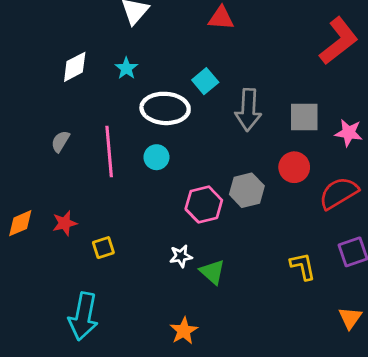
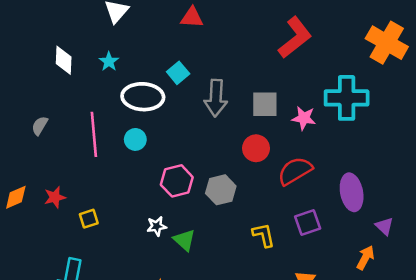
white diamond: (75, 67) -> (64, 60), turned -60
gray semicircle: (60, 141) -> (40, 126), moved
gray hexagon: (247, 190) -> (221, 190), moved

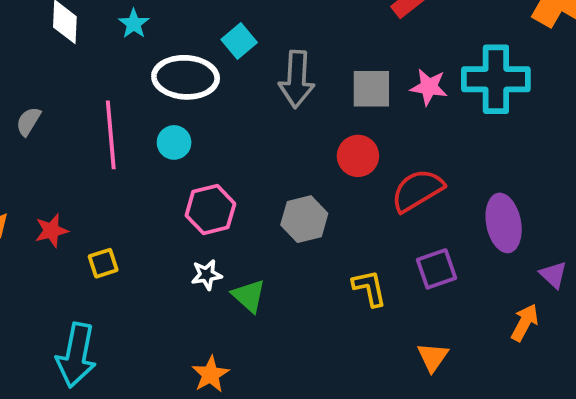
pink star: (304, 118) -> (429, 87), moved
pink hexagon: (177, 181) -> (210, 210), moved

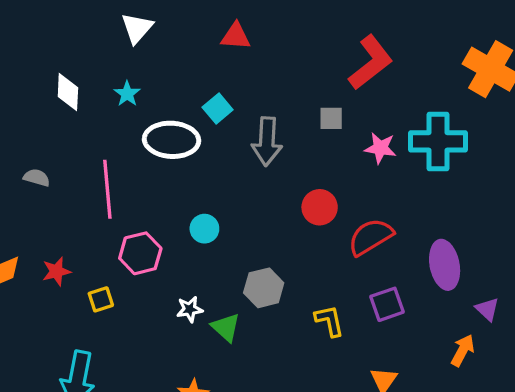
gray square: (371, 89) -> (331, 118), moved, size x0.7
gray semicircle: (28, 121) -> (37, 178), turned 75
cyan circle: (174, 142) -> (204, 229), moved
pink hexagon: (210, 210) -> (140, 253), moved
gray hexagon: (304, 219) -> (264, 288), moved

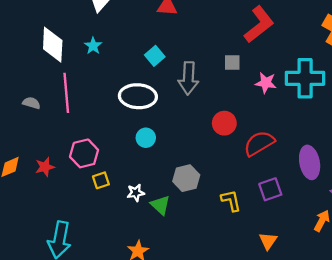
white diamond: (68, 92) -> (53, 45), size x1.4
white ellipse: (172, 140) -> (138, 96), moved
pink line: (107, 189) -> (66, 93), moved
pink hexagon: (140, 253) -> (84, 153), moved
yellow square: (101, 299) -> (101, 180), moved

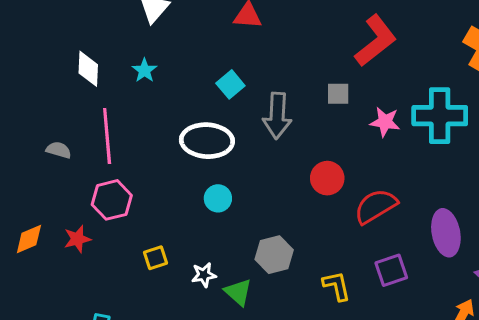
white diamond: (53, 45) -> (88, 69), size x0.7
pink hexagon: (84, 153) -> (112, 200), moved

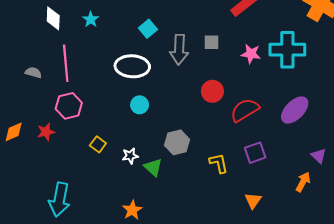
gray square: (338, 94) -> (211, 42), moved
purple ellipse: (446, 233) -> (295, 110), moved, turned 56
yellow square: (155, 258) -> (98, 144), turned -35

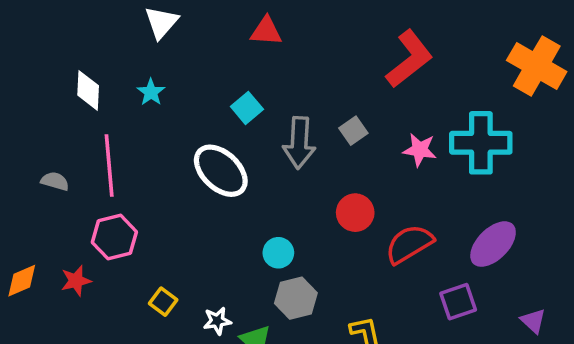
gray square: (211, 42) -> (353, 131), turned -35
white ellipse: (132, 66) -> (221, 171), turned 40
cyan circle: (140, 105) -> (278, 253), moved
purple square: (255, 153) -> (458, 302), moved

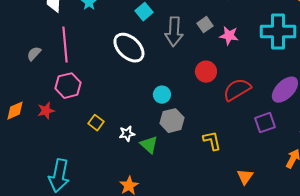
pink star: (420, 150) -> (229, 36), moved
gray semicircle: (55, 181) -> (34, 54), turned -63

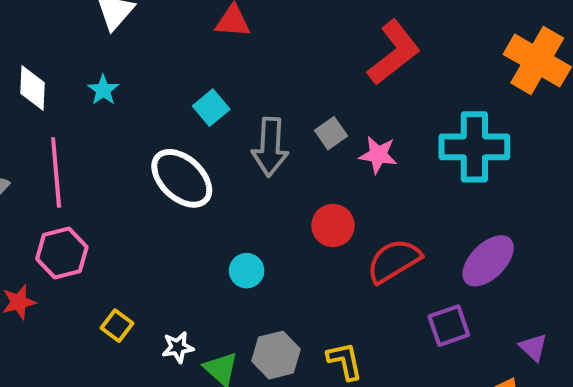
gray hexagon: (172, 121) -> (276, 355), moved

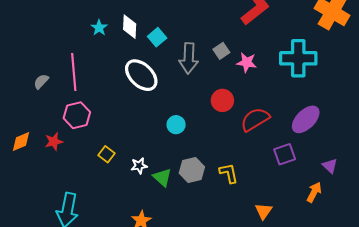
white diamond: (33, 88) -> (130, 27), moved

